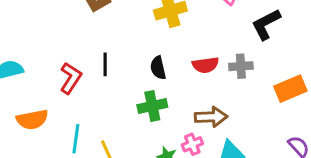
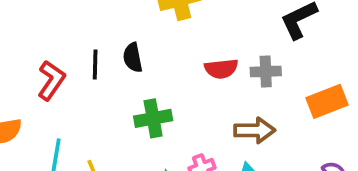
black semicircle: (158, 68) -> (133, 58), moved
brown arrow: (211, 117) -> (255, 130), moved

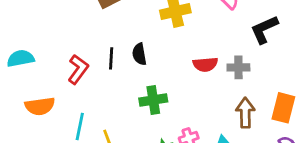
orange rectangle: (327, 101) -> (283, 108), moved, turned -56
brown arrow: (255, 130) -> (245, 113), moved, turned -92

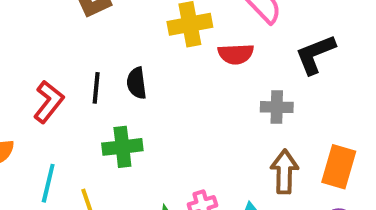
red semicircle: (205, 64) -> (236, 54), moved
green cross: (153, 100) -> (122, 147), moved

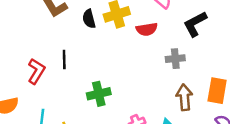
black semicircle: (137, 83) -> (89, 19), moved
green cross: (122, 147) -> (99, 94), moved

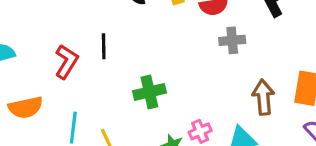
gray cross: (175, 59) -> (232, 40), moved

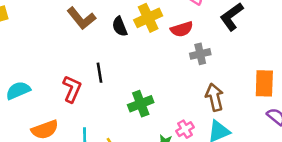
brown arrow: (263, 97) -> (215, 97), moved

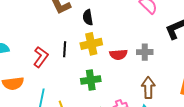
yellow cross: (148, 18) -> (91, 44), moved
red semicircle: (182, 29) -> (118, 55), moved

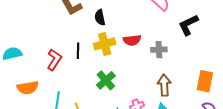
red semicircle: (118, 55) -> (132, 40), moved
green cross: (91, 80) -> (106, 80), turned -30

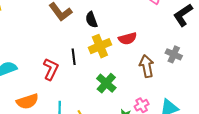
gray cross: (159, 50) -> (174, 54), moved, turned 35
brown arrow: (164, 85) -> (147, 66), moved

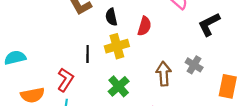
red semicircle: (128, 39) -> (144, 26), moved, turned -66
red L-shape: (51, 69) -> (65, 80), moved

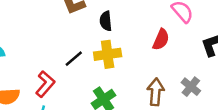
red semicircle: (144, 26) -> (161, 40), moved
black line: (88, 54) -> (74, 59), turned 42

